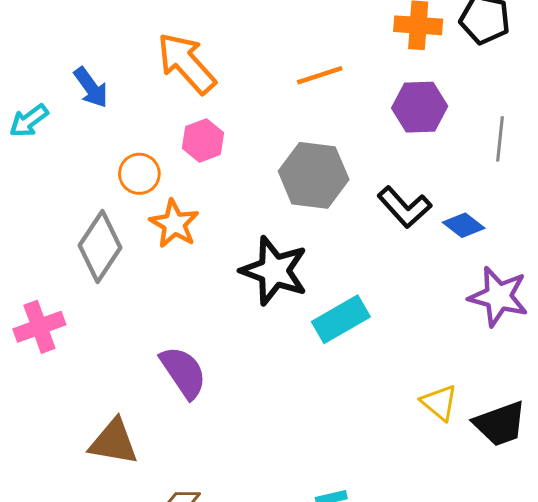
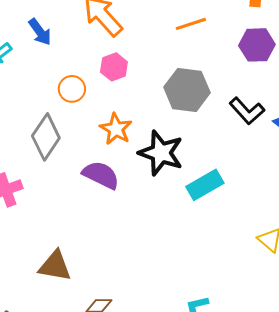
orange star: (174, 224) -> (116, 129), moved
purple semicircle: (183, 372) -> (101, 175), moved, turned -30

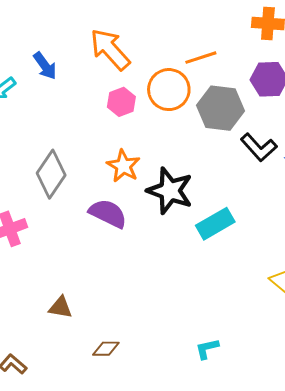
orange circle: (72, 89) -> (169, 90), moved, size x1.5
gray hexagon: (187, 90) -> (220, 108), moved
brown triangle: (55, 266) -> (60, 307), size x0.7

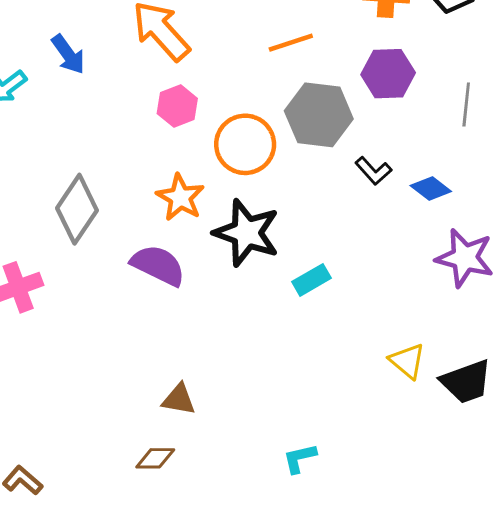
orange circle: (169, 90) -> (245, 144), moved
black L-shape: (259, 147) -> (373, 171), size x0.7
cyan rectangle: (215, 224) -> (311, 280), size x0.7
brown triangle: (60, 307) -> (179, 399), moved

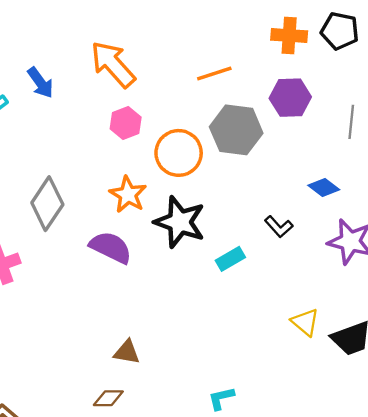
black L-shape: (373, 171) -> (279, 227), moved

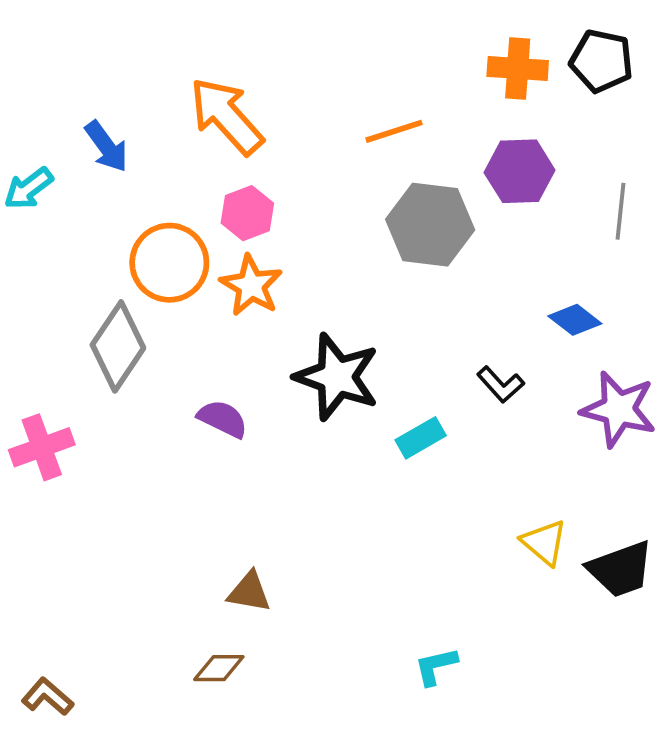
orange circle: (179, 153) -> (169, 263), moved
orange star: (128, 194) -> (251, 286), moved
purple semicircle: (111, 247) -> (223, 419), size x0.7
cyan L-shape: (221, 398) -> (436, 666), moved

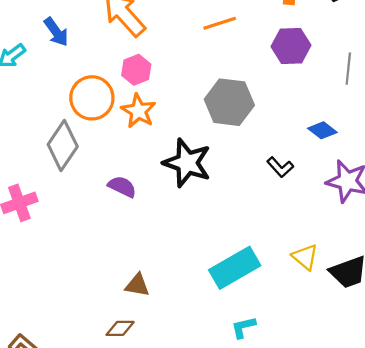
gray hexagon: (430, 225) -> (229, 102), moved
cyan rectangle: (421, 438) -> (235, 268), moved, size x1.8

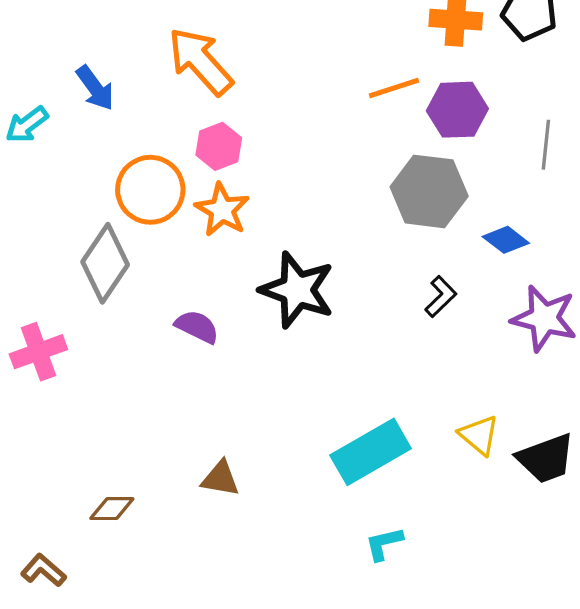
orange line: (220, 23) -> (394, 88), moved
gray hexagon: (229, 102) -> (429, 191), moved
black L-shape: (280, 167) -> (441, 297), turned -92
brown diamond: (120, 328) -> (112, 509), moved

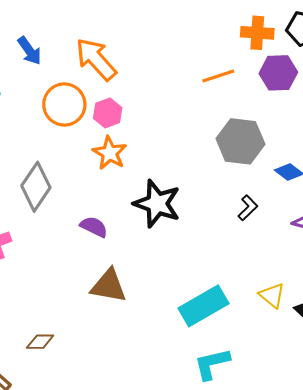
blue arrow: (95, 88) -> (30, 51), moved
purple hexagon: (457, 110) -> (278, 73), moved
orange circle: (150, 190) -> (64, 104), moved
brown triangle: (220, 479) -> (109, 286), moved, size x1.5
cyan L-shape: (384, 544) -> (212, 364), size x1.5

